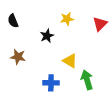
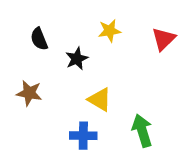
black semicircle: (13, 21) -> (39, 39), moved
yellow triangle: (70, 61) -> (100, 100), moved

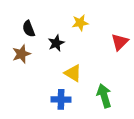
red triangle: (164, 39) -> (120, 42), moved
brown star: (29, 93) -> (21, 54), moved, turned -30

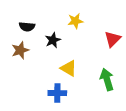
black semicircle: (29, 29) -> (27, 27), turned -63
green arrow: (104, 96) -> (107, 80), moved

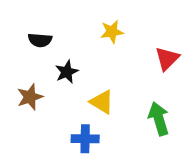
black star: (53, 40) -> (67, 72), moved
brown star: (20, 50) -> (30, 97), moved

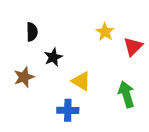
yellow star: (112, 32) -> (105, 32), moved, turned -30
black semicircle: (40, 40) -> (32, 32), turned -96

